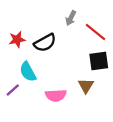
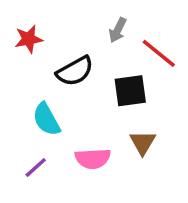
red star: (17, 40) -> (29, 39), moved
black square: (99, 61) -> (130, 91), moved
purple line: (13, 90) -> (36, 167), moved

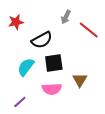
black square: (130, 91) -> (54, 63), moved
cyan semicircle: (46, 119) -> (26, 67), turned 66
purple line: (36, 167) -> (20, 102), moved

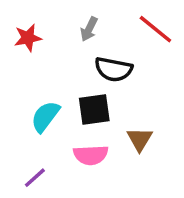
gray arrow: (66, 17) -> (89, 29), moved
red line: (89, 30) -> (155, 29), moved
black semicircle: (42, 40) -> (113, 69), moved, turned 40

